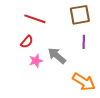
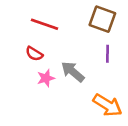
brown square: (80, 15) -> (102, 19), turned 30
red semicircle: (27, 42) -> (34, 54), turned 80

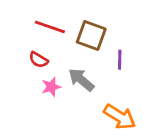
brown square: (102, 19) -> (91, 36), moved

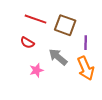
pink star: (51, 87) -> (37, 70), moved
orange arrow: (120, 117) -> (86, 68), moved, turned 35

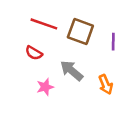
purple line: (86, 43) -> (113, 42), moved
orange arrow: (86, 68) -> (106, 84), size x0.7

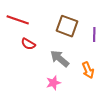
red line: (44, 24) -> (18, 20), moved
pink star: (45, 87) -> (53, 83), moved

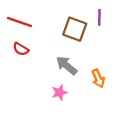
purple line: (94, 35) -> (99, 17), moved
red semicircle: (28, 44) -> (21, 49), moved

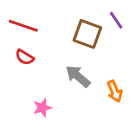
purple line: (99, 17) -> (116, 20), turned -35
pink star: (59, 92) -> (42, 108), moved

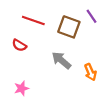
red line: (23, 26) -> (33, 20), moved
pink star: (42, 108) -> (21, 88), moved

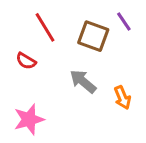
red line: (33, 20) -> (45, 27), turned 40
pink star: (21, 88) -> (29, 119), size x1.5

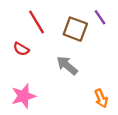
orange arrow: (122, 98) -> (101, 98), moved

